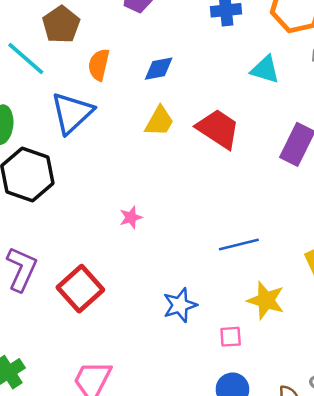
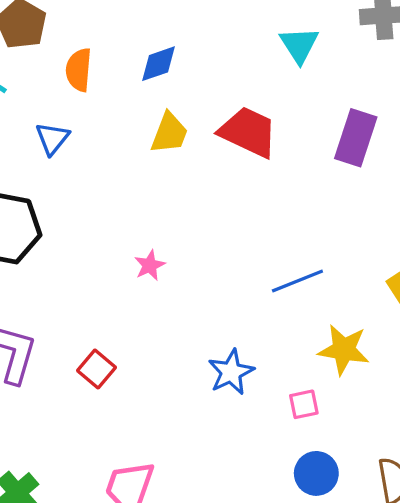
cyan triangle: (265, 70) -> (299, 45), turned 48
blue triangle: (72, 113) -> (52, 138), size x0.6
red square: (80, 289) -> (96, 369), size x0.6

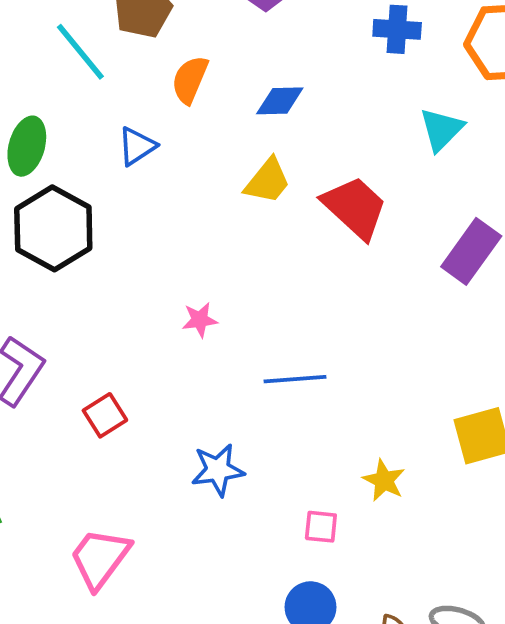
blue line: (297, 281) -> (295, 379), moved
yellow star: (344, 350) -> (384, 480), size x0.7
blue star: (231, 372) -> (218, 470), moved

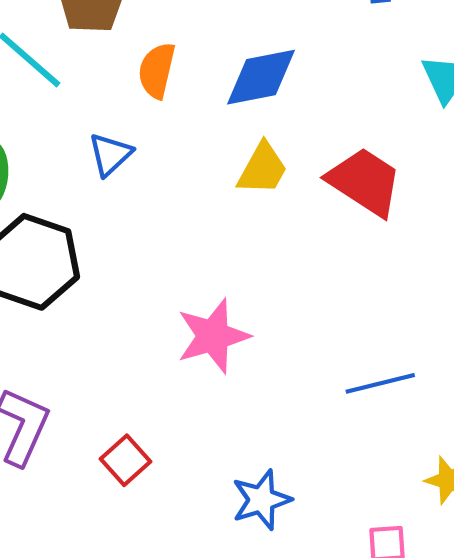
blue diamond: (280, 101) -> (261, 77), size x1.4
pink star: (200, 320) -> (213, 336), size x1.8
blue line: (295, 379) -> (380, 383), moved

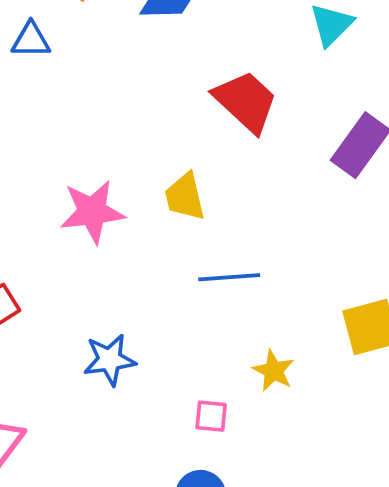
blue triangle: (110, 154) -> (31, 40), turned 33
yellow trapezoid: (262, 169) -> (185, 197), moved, turned 128

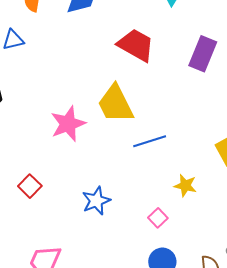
yellow trapezoid: (185, 197) -> (116, 104), size x1.5
pink square: (211, 416) -> (158, 218), turned -36

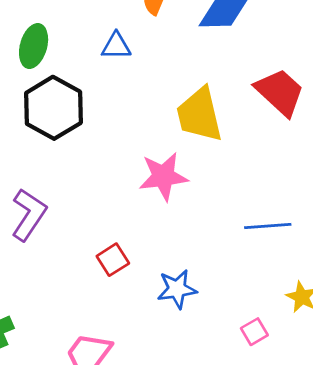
yellow trapezoid: (116, 104) -> (199, 115), moved
red square: (30, 186) -> (113, 260), moved

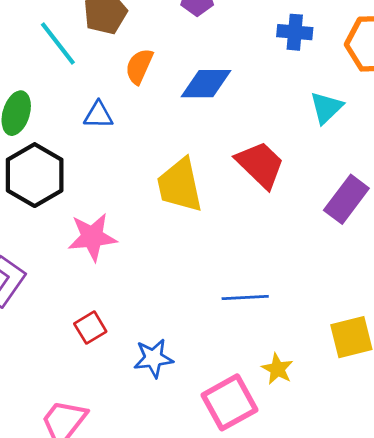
pink star: (163, 176) -> (92, 237), moved
pink square: (254, 332) -> (229, 402), size x2.0

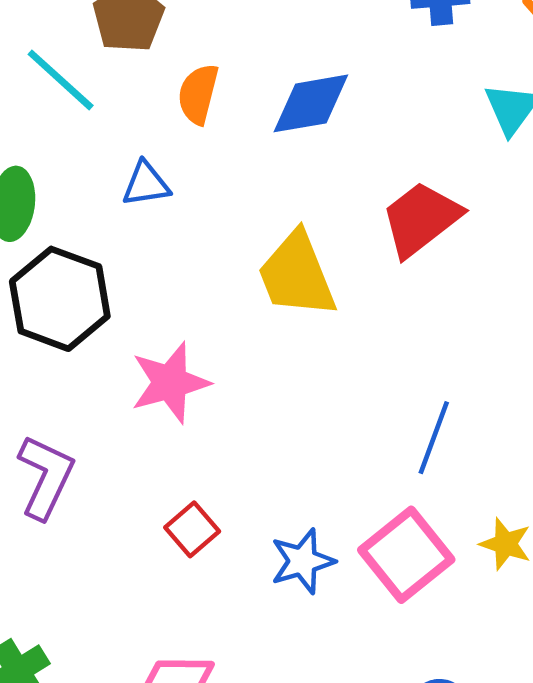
red trapezoid: (260, 165) -> (421, 219), turned -72
blue line: (245, 298) -> (434, 438), turned -57
pink square: (229, 402) -> (406, 555), moved

